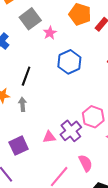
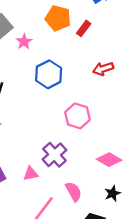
pink hexagon: (93, 117) -> (77, 116), moved
pink triangle: (49, 137) -> (31, 174), moved

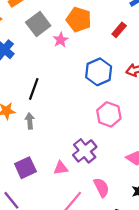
orange pentagon: (58, 18) -> (79, 20), moved
blue hexagon: (49, 74) -> (99, 72), moved

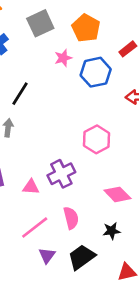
pink star: (61, 40) -> (63, 58), moved
blue hexagon: (99, 72) -> (96, 72), moved

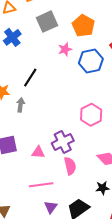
pink semicircle: (71, 218) -> (70, 166), moved
pink line: (35, 228) -> (41, 185), turned 30

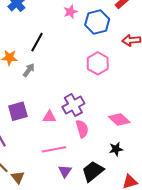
gray arrow: (20, 105) -> (29, 70), turned 32
pink hexagon: (91, 115) -> (98, 63), moved

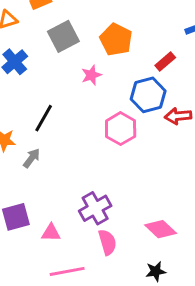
blue hexagon: (97, 22) -> (148, 95), moved
pink hexagon: (98, 63) -> (121, 129), moved
pink triangle: (49, 117) -> (51, 233), moved

